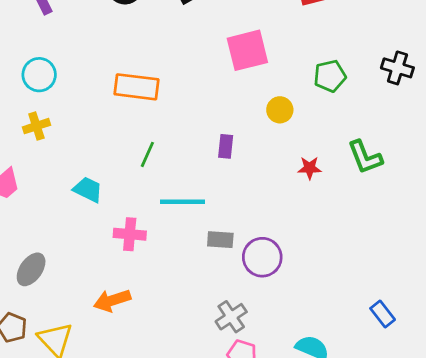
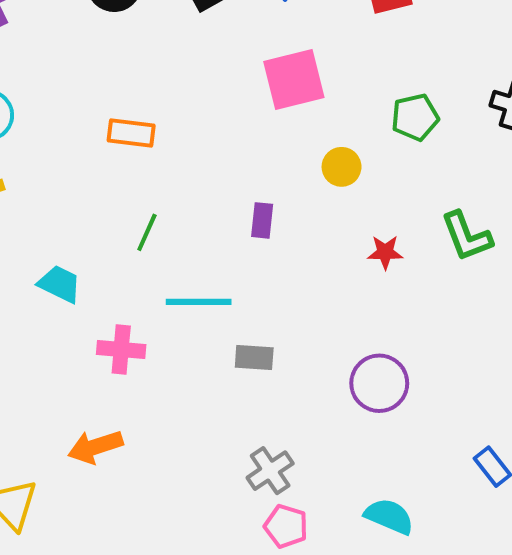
orange rectangle: (136, 87) -> (131, 133), size x0.7
purple circle: (262, 257) -> (379, 383), moved

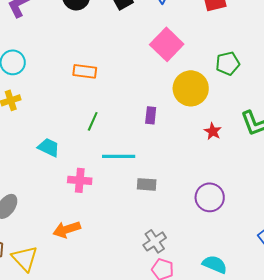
pink square: (294, 80) -> (167, 44), turned -32
yellow circle: (342, 167) -> (191, 88), size x1.8
red star: (385, 252) -> (213, 131), turned 30

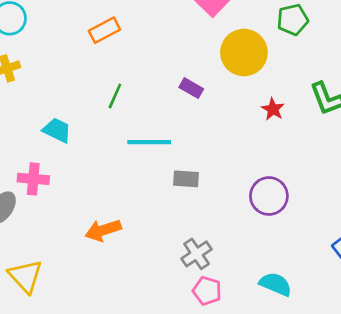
orange rectangle: (85, 71) -> (104, 30), turned -35
purple rectangle: (151, 115) -> (191, 88), turned -66
pink cross: (80, 180) -> (33, 179), moved
orange arrow: (67, 229) -> (103, 230), moved

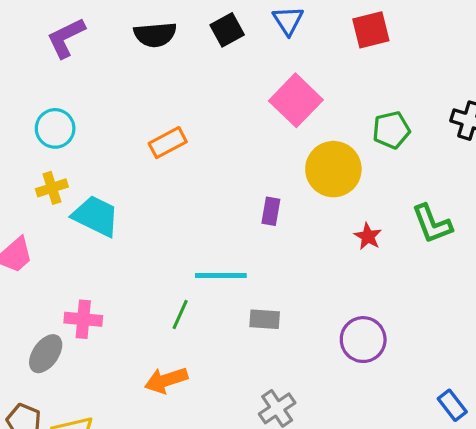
purple rectangle: (191, 88) -> (271, 211), turned 70
green line: (115, 96) -> (180, 315), moved
cyan trapezoid: (57, 130) -> (96, 216), moved, size x1.4

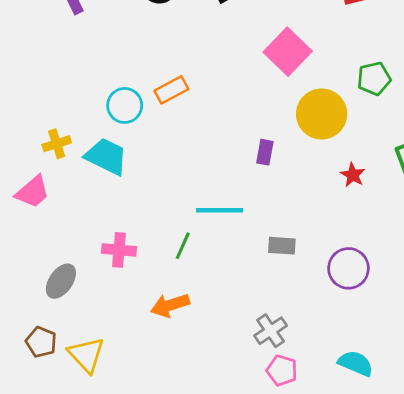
cyan circle: (55, 128) -> (125, 105), moved
yellow cross: (52, 188) -> (57, 144), moved
pink cross: (83, 319) -> (119, 250), moved
gray rectangle: (265, 319) -> (282, 246), moved

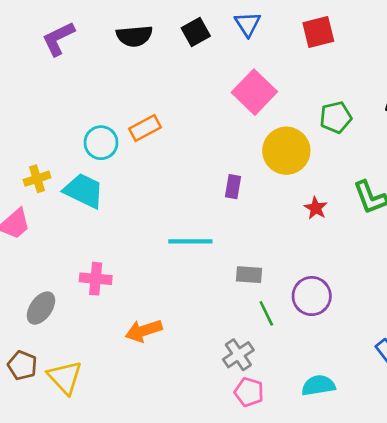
green line: (183, 246) -> (266, 313), moved, turned -50
cyan semicircle: (356, 363) -> (318, 385), turned -32

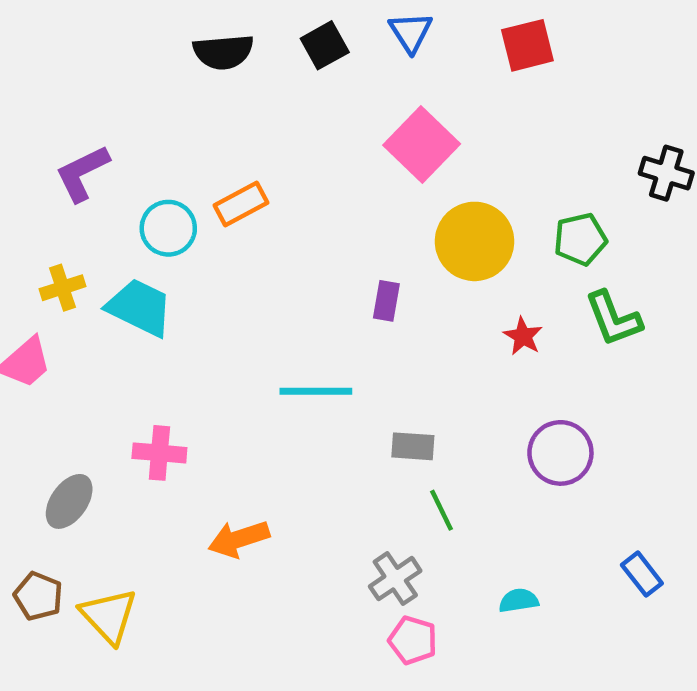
purple L-shape: (58, 39) -> (82, 173), moved
green pentagon: (336, 117) -> (580, 239), moved
purple circle: (312, 296) -> (560, 453), moved
cyan semicircle: (318, 385) -> (519, 601), moved, size x0.7

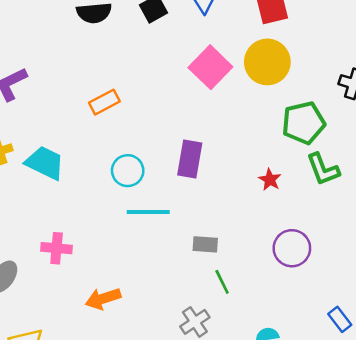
cyan circle: (168, 228) -> (128, 171), moved
green pentagon: (580, 239) -> (304, 123), size x1.4
yellow circle: (475, 241) -> (267, 62), moved
purple rectangle: (386, 301) -> (190, 159), size x1.6

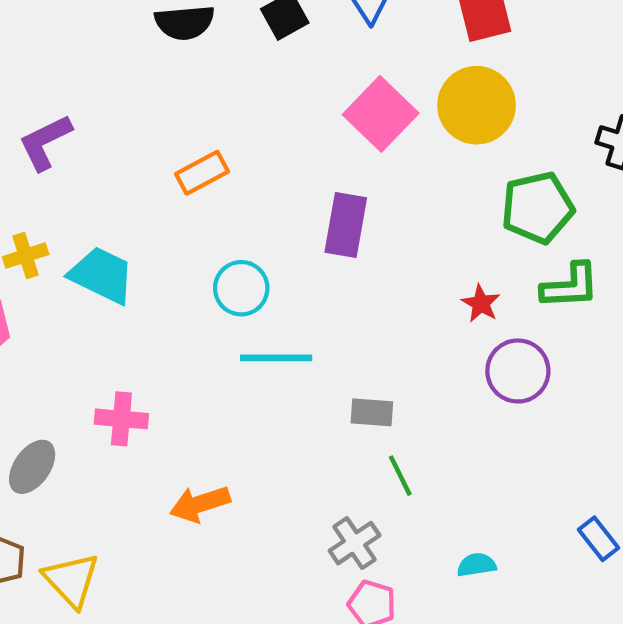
purple rectangle: (190, 159) -> (346, 225), moved
green L-shape: (323, 169) -> (570, 286), turned -72
purple circle: (292, 248) -> (518, 371), moved

